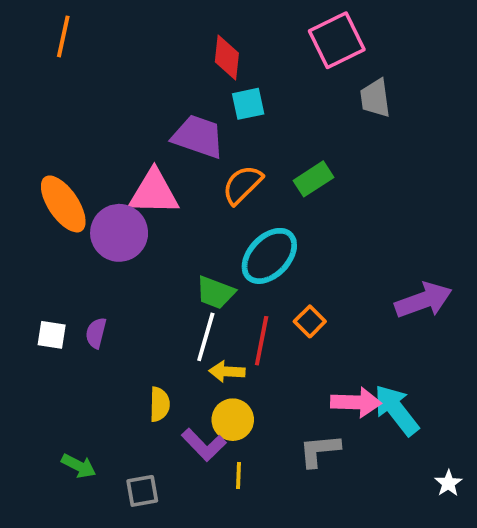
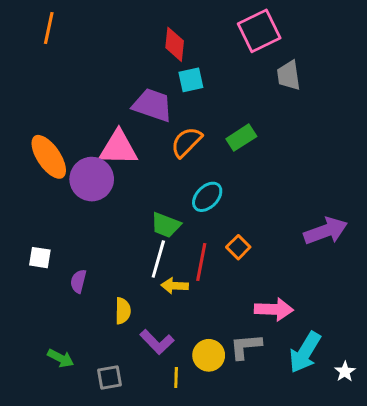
cyan ellipse: (269, 256) -> (207, 197), size x0.7
purple semicircle: (96, 333) -> (78, 281), moved
cyan arrow: (396, 410) -> (305, 352), moved, turned -111
yellow circle: (233, 420) -> (209, 355), moved
yellow line: (238, 476) -> (176, 377), moved

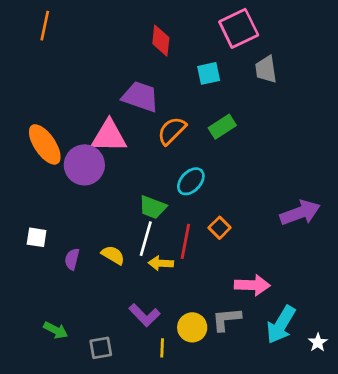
cyan square: (191, 80) -> (209, 73), moved
yellow semicircle: (123, 311) -> (113, 255), moved, turned -60

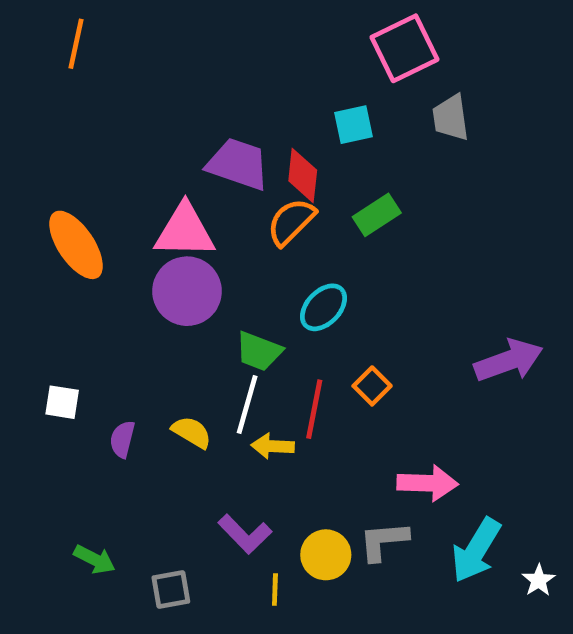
red diamond: (161, 41) -> (303, 176), moved
purple circle: (84, 165) -> (187, 291), moved

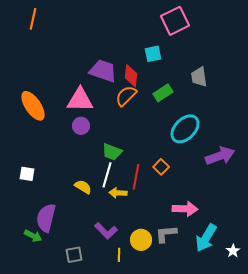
gray trapezoid: (451, 118) -> (199, 77), moved
purple circle: (187, 291) -> (81, 126), size x0.6
cyan ellipse: (324, 307) -> (185, 129), moved, size x1.4
purple semicircle: (122, 439) -> (46, 218), moved, size x1.8
green arrow: (95, 559) -> (33, 236), moved

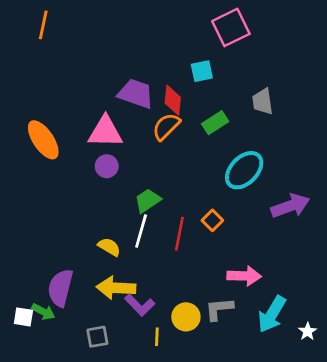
green trapezoid: (112, 152) -> (148, 201), turned 125
white square: (27, 174) -> (23, 317), moved
yellow arrow: (118, 193) -> (116, 288), moved, size x1.6

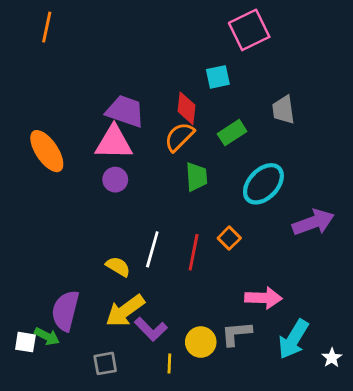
purple trapezoid: (136, 94) -> (125, 111), moved
green trapezoid: (148, 201) -> (196, 177), moved, turned 120
yellow arrow: (116, 288) -> (125, 311), turned -39

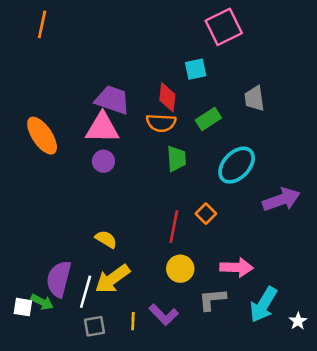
orange semicircle: (179, 137) -> (161, 123), turned -132
white line: (152, 249) -> (86, 292), moved
purple L-shape: (151, 329) -> (164, 315), moved
yellow circle: (201, 342) -> (180, 269), moved
yellow line: (169, 363) -> (133, 321), moved

